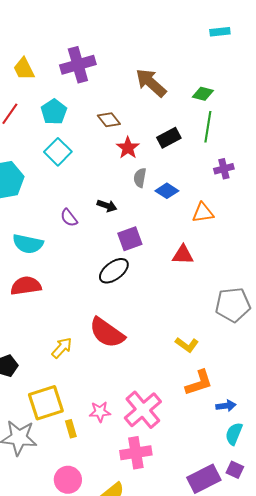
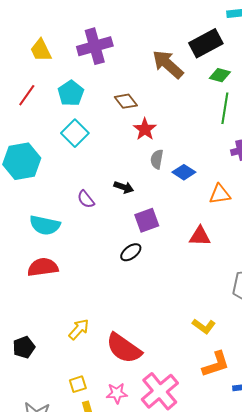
black rectangle: (169, 138) -> (206, 43), moved, size x1.4
black ellipse: (114, 271) -> (131, 252), size x0.7
red semicircle: (107, 333) -> (124, 348), moved
yellow square: (46, 403) -> (78, 384), moved, size x0.5

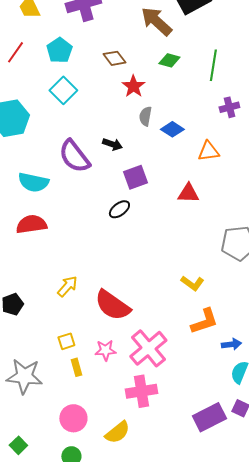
green diamond: (220, 75) -> (169, 60), moved
purple semicircle: (86, 199) -> (74, 156), size x1.8

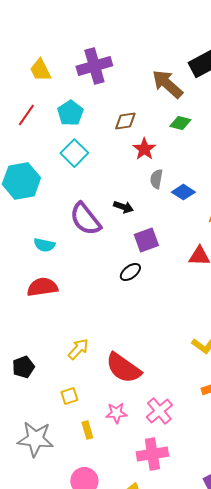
brown diamond: (114, 58) -> (125, 121), turned -60
cyan semicircle: (33, 182) -> (44, 245), size x0.7
yellow square: (66, 341) -> (69, 396), moved
pink cross: (148, 348) -> (159, 411), size x0.7

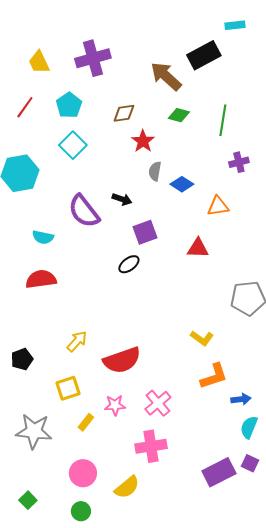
red semicircle: (123, 368) -> (122, 360), turned -54
yellow square: (69, 396) -> (68, 388), size x1.4
yellow rectangle: (87, 430) -> (86, 422), turned 54

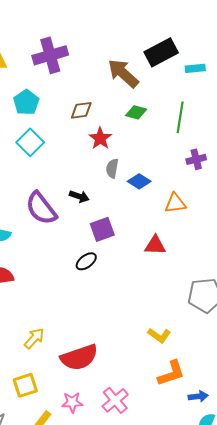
cyan rectangle: (235, 25) -> (195, 68), moved

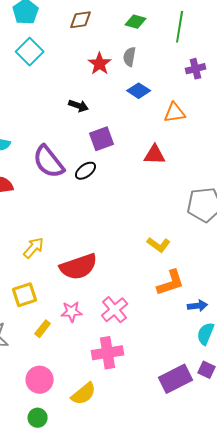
red star: (100, 138) -> (100, 64), moved
gray semicircle: (112, 168) -> (130, 57), moved
purple semicircle: (41, 208) -> (49, 162), moved

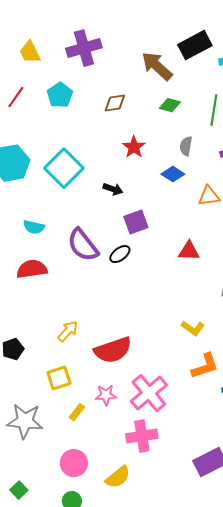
cyan square: (30, 52) -> (64, 168), moved, size x1.4
gray semicircle: (130, 57) -> (186, 146), moved
red triangle: (155, 155) -> (189, 251), moved
pink cross: (115, 310) -> (149, 393), size x1.4

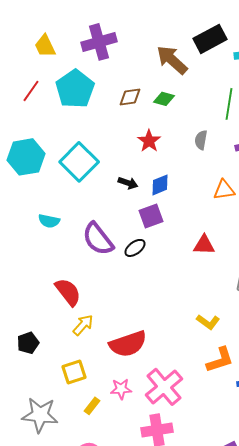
cyan pentagon: (60, 95) -> (75, 89), size x1.5
green diamond: (170, 105) -> (164, 99), moved
blue diamond: (173, 174) -> (160, 185), moved, turned -55
red semicircle: (32, 269) -> (68, 292), moved, turned 60

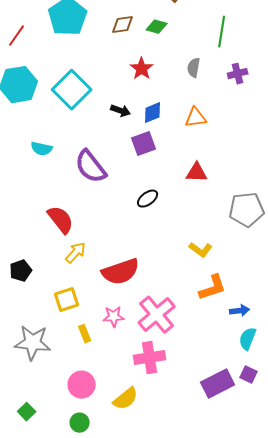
red line: (31, 91) -> (17, 36), moved
orange triangle: (224, 190) -> (196, 118), moved
black ellipse: (135, 248) -> (148, 199), moved
yellow rectangle: (92, 406) -> (85, 334), turned -60

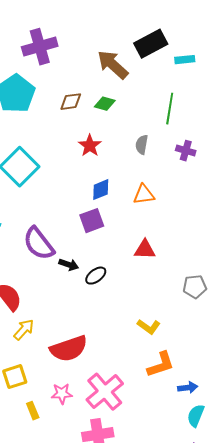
purple cross: (238, 74) -> (186, 151), turned 30
black arrow: (121, 111) -> (69, 265), moved
gray pentagon: (247, 210) -> (195, 287), size x0.7

